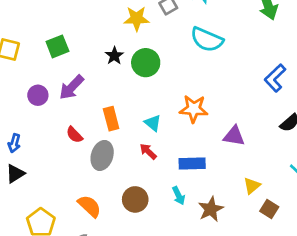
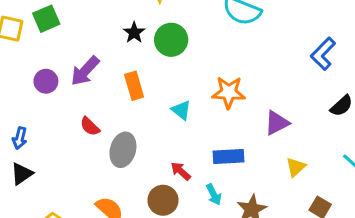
green square: (57, 46) -> (46, 19), moved
orange rectangle: (111, 119) -> (134, 86), moved
purple triangle: (234, 136) -> (277, 123), turned -35
red arrow: (148, 151) -> (181, 171), moved
yellow triangle: (252, 186) -> (296, 167), moved

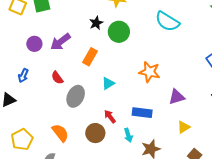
orange rectangle: (134, 86) -> (90, 57), turned 36
cyan triangle: (181, 110) -> (108, 83), moved, turned 40
blue arrow: (20, 138) -> (23, 75), moved

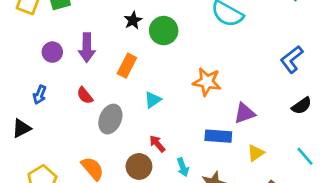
purple arrow: (60, 42) -> (87, 48), turned -50
blue rectangle: (142, 113) -> (218, 136), moved

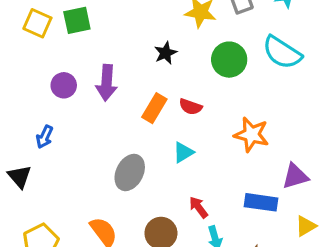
green circle: (164, 31) -> (229, 60), moved
red semicircle: (85, 95) -> (191, 107), moved, turned -36
black triangle: (21, 128) -> (20, 177), turned -48
red arrow: (157, 144) -> (198, 207), moved

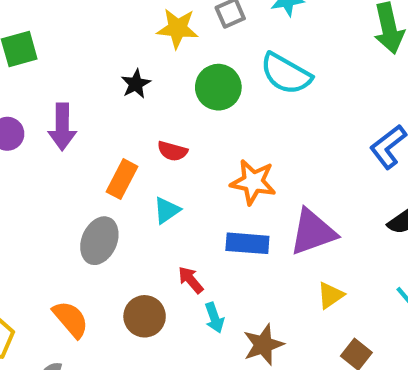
orange rectangle: (154, 108) -> (122, 179), moved
purple triangle: (295, 176) -> (313, 232), size x1.4
blue rectangle: (261, 202) -> (247, 243), moved

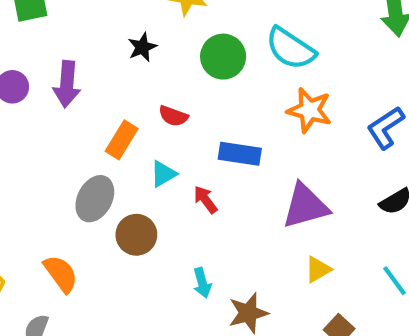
orange star: (253, 182) -> (309, 110), moved
blue rectangle: (247, 243) -> (240, 154), moved
red arrow: (191, 280) -> (205, 200), moved
brown circle: (145, 316) -> (136, 235), moved

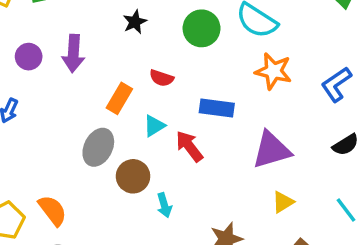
red arrow: (205, 200) -> (189, 146), size x1.4
orange semicircle: (61, 274) -> (53, 210), moved
cyan arrow: (202, 283) -> (164, 205), moved

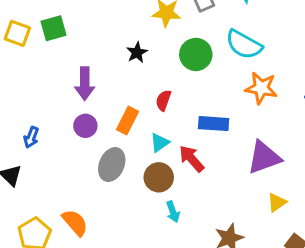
purple circle: (29, 57) -> (85, 126), moved
red semicircle: (161, 78) -> (163, 100), turned 95
brown circle: (133, 176) -> (159, 177), moved

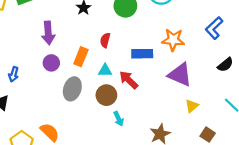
orange star: (261, 88) -> (173, 40), moved
cyan triangle: (160, 143) -> (105, 70), turned 40
purple triangle: (264, 157) -> (180, 75), turned 48

